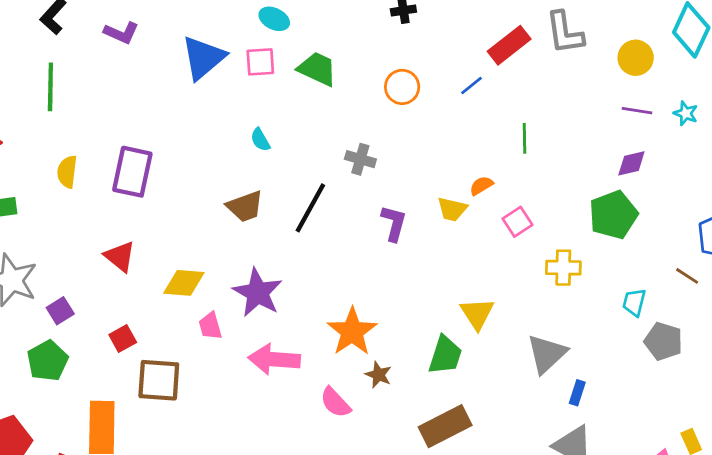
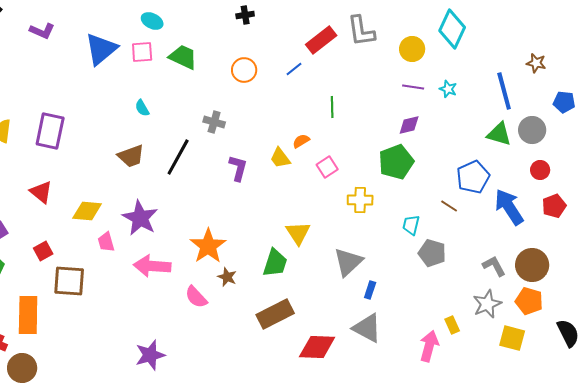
yellow trapezoid: (452, 209) -> (280, 158), turned 40

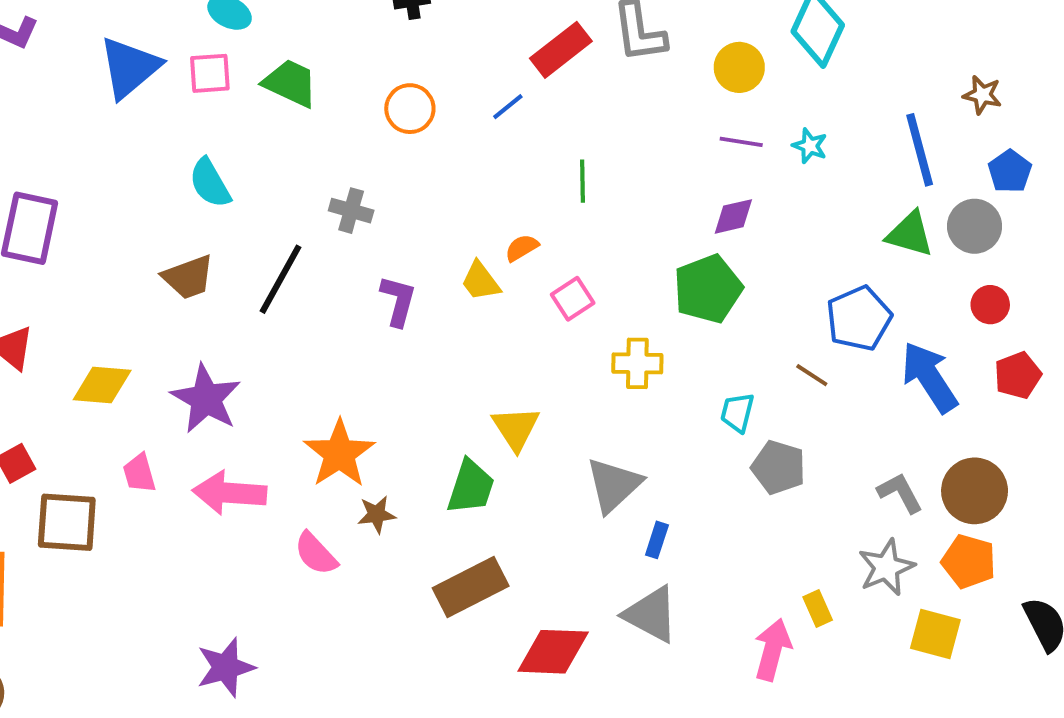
blue pentagon: (564, 102) -> (1010, 171), moved, turned 30
cyan semicircle: (142, 108) -> (210, 183), size x1.5
pink trapezoid: (106, 242) -> (139, 473), moved
brown star: (227, 277) -> (377, 514), turned -30

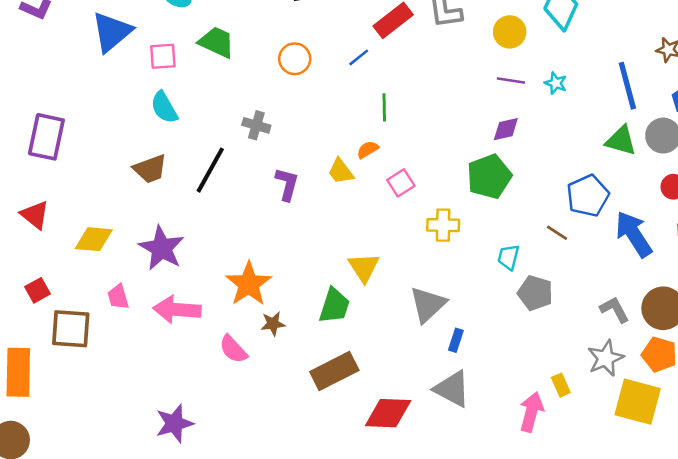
pink square: (210, 73) -> (163, 56), moved
green line: (582, 181) -> (384, 107), moved
yellow square: (935, 634) -> (638, 402), size x1.4

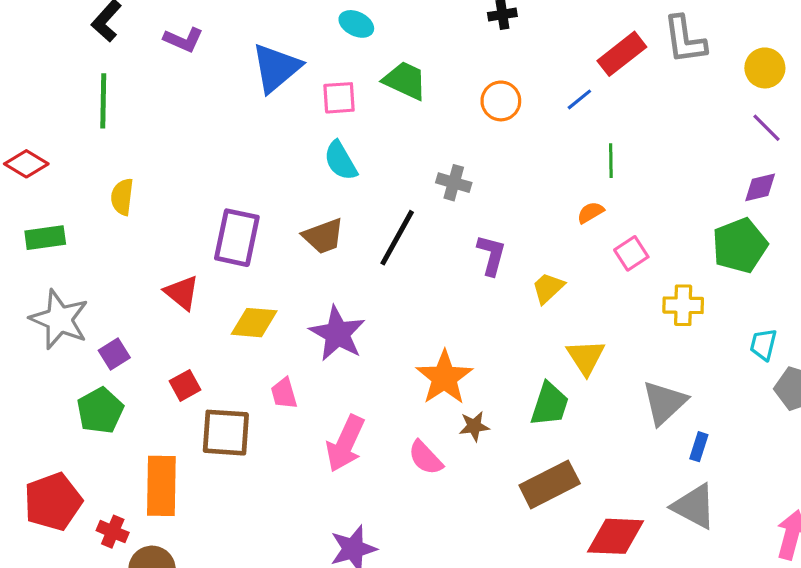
purple line: (511, 81) -> (766, 128), turned 36
purple rectangle: (46, 137) -> (237, 238), moved
yellow trapezoid: (341, 171) -> (548, 288), moved, turned 84
pink arrow: (177, 310) -> (345, 444), moved, turned -69

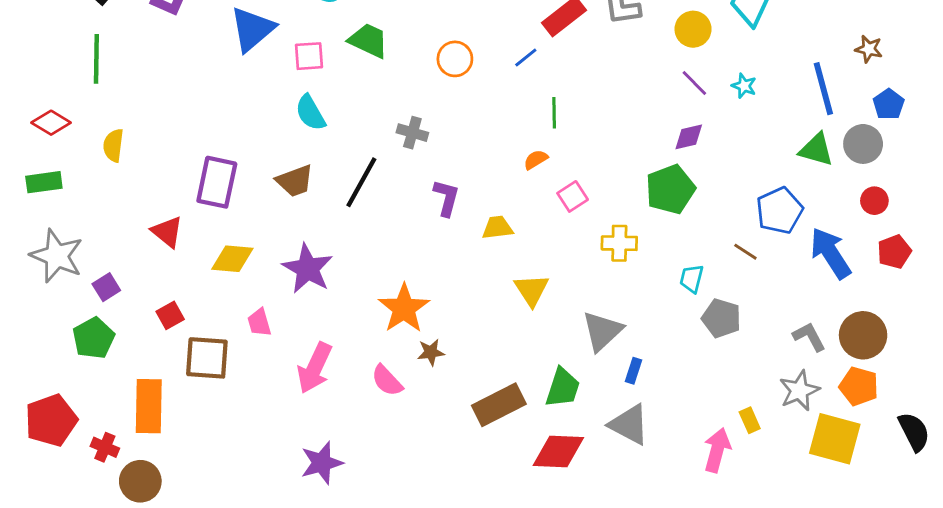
red diamond: (26, 164) -> (51, 123), moved
yellow trapezoid: (548, 288) -> (497, 228), turned 36
green trapezoid: (550, 404) -> (563, 388), moved

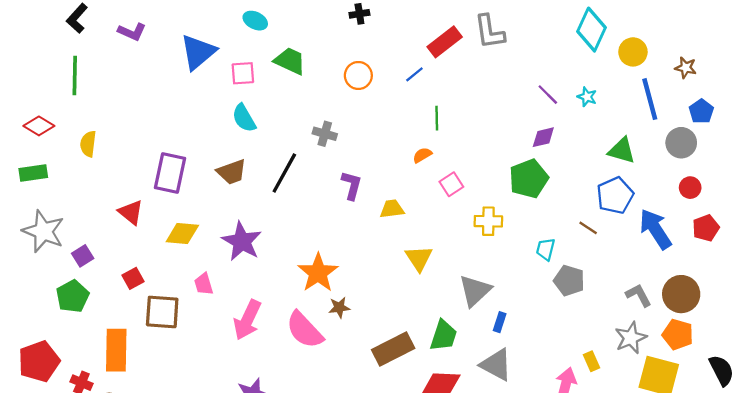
yellow circle: (693, 29) -> (633, 52), moved
green triangle: (816, 150) -> (622, 151), moved
pink semicircle: (387, 381) -> (305, 330), size x1.5

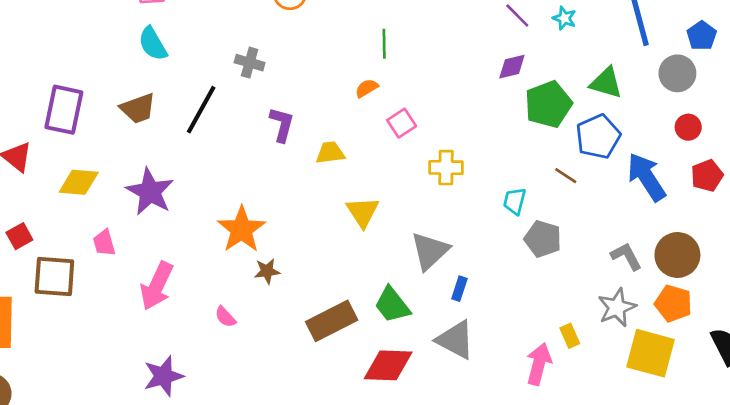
green pentagon: (529, 179) -> (548, 104), moved
pink semicircle: (305, 330) -> (225, 317), moved, size x0.5
green trapezoid: (444, 336) -> (392, 305), turned 124

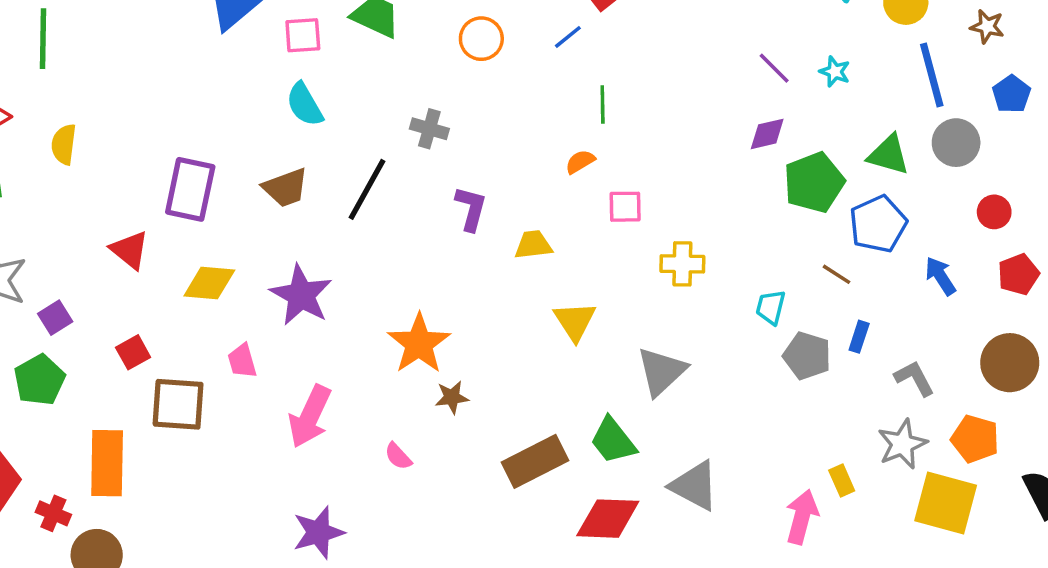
gray circle: (677, 73) -> (956, 143), moved
pink square: (402, 123) -> (625, 207), turned 32
blue arrow: (646, 177) -> (940, 276), size x0.6
brown circle: (677, 255) -> (1010, 363), moved
blue rectangle: (459, 289) -> (859, 337), moved

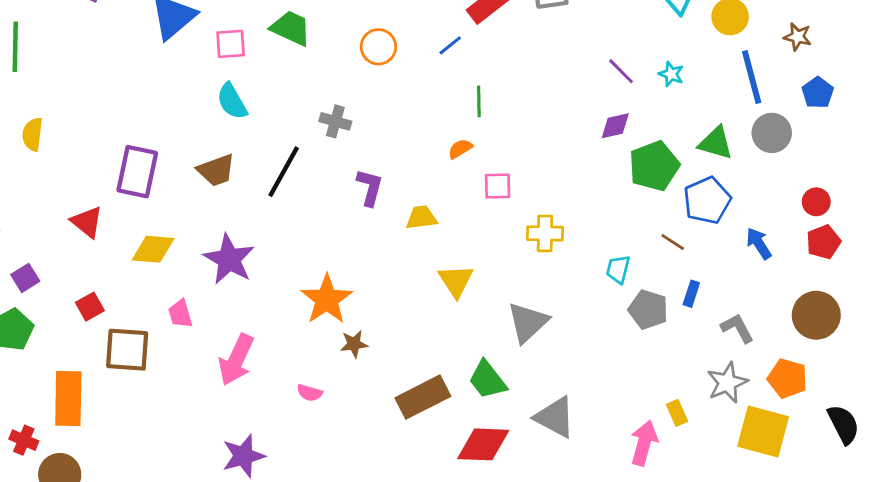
red circle: (994, 212) -> (816, 202), moved
pink semicircle: (398, 456) -> (309, 393), turned -30

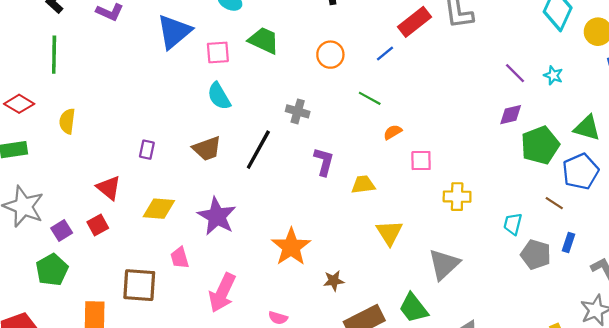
green line: (479, 101) -> (370, 98), moved, turned -60
purple rectangle: (137, 172) -> (147, 150), size x0.5
red square: (90, 307) -> (98, 225), moved
brown star: (354, 344) -> (334, 281), moved

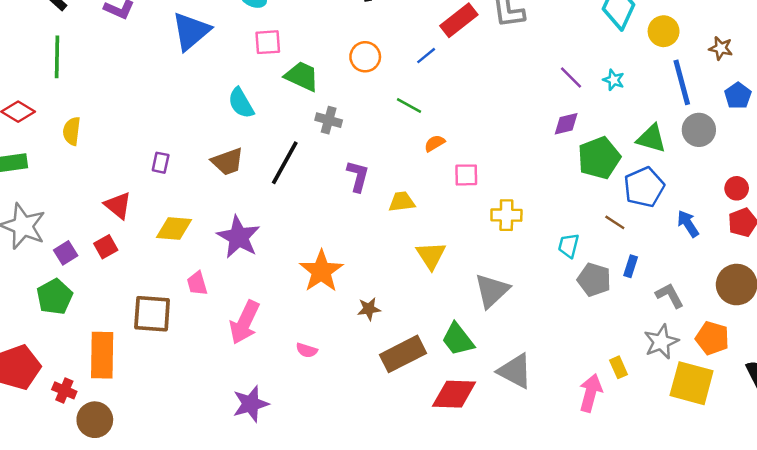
green trapezoid: (264, 40) -> (302, 76), moved
pink square: (218, 52) -> (268, 42), moved

